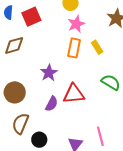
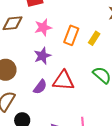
pink star: (76, 24) -> (43, 27), moved
yellow rectangle: (97, 47) -> (94, 38), turned 56

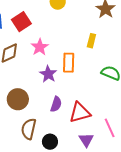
orange rectangle: (71, 35) -> (69, 63), moved
red triangle: (63, 81) -> (80, 113), moved

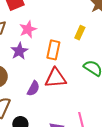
purple star: (48, 74) -> (19, 51), moved
red triangle: (80, 113) -> (56, 78), moved

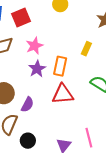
purple star: (19, 51) -> (37, 69), moved
purple semicircle: (33, 88) -> (27, 105), moved

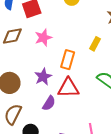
purple star: (37, 69) -> (43, 77), moved
purple semicircle: (27, 105) -> (49, 103), moved

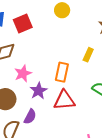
pink star: (43, 38) -> (23, 73), moved
purple semicircle: (49, 103) -> (30, 117), moved

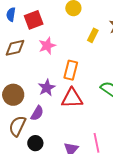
yellow rectangle: (88, 55) -> (93, 35), moved
pink star: (23, 73) -> (47, 46), moved

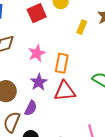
red square: (34, 20) -> (37, 13), moved
pink star: (47, 46) -> (37, 53), moved

